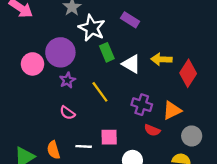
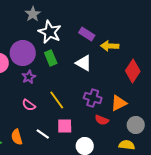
purple rectangle: (130, 20) -> (87, 34), moved
green rectangle: (107, 52) -> (51, 58), moved
yellow arrow: (161, 59) -> (110, 46), moved
yellow line: (100, 92) -> (57, 100), moved
white line: (84, 146) -> (43, 134), turned 32

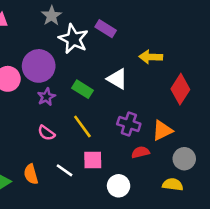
purple rectangle: (87, 34) -> (106, 29), moved
green rectangle: (51, 58) -> (82, 89), moved, turned -35
red semicircle: (102, 120) -> (140, 152), turned 144

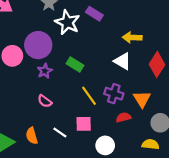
white triangle: (117, 79) -> (122, 61), moved
yellow line: (82, 127) -> (89, 96), moved
orange triangle: (162, 130) -> (142, 99), turned -36

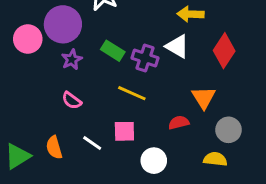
purple cross: (114, 94) -> (145, 58), moved
yellow line: (89, 96) -> (132, 93), turned -30

